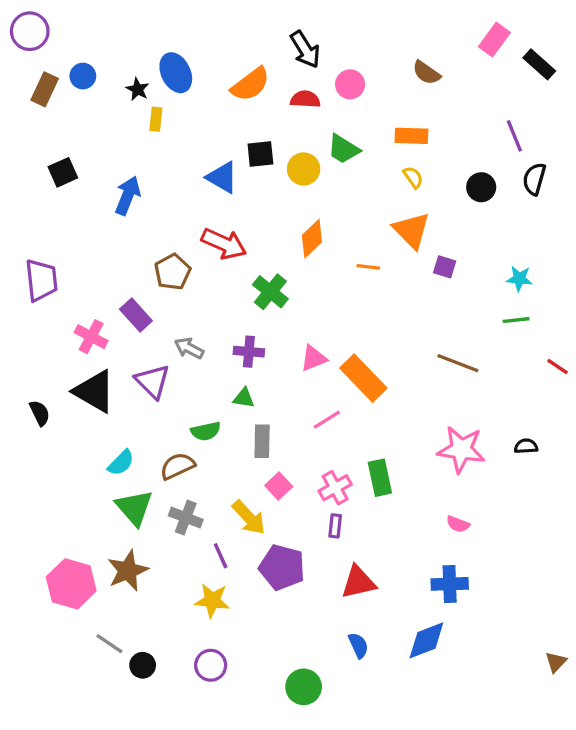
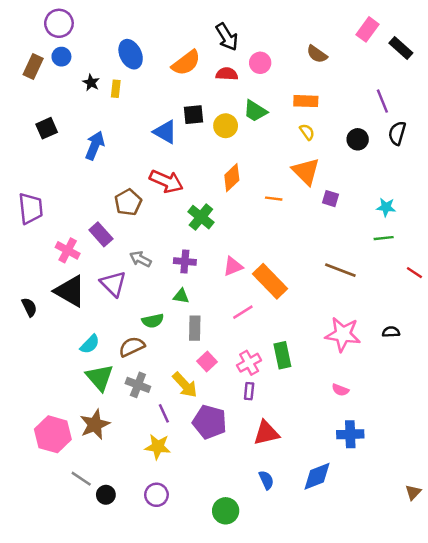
purple circle: (30, 31) -> (59, 23), moved
black star: (138, 89) -> (91, 83), moved
blue cross: (450, 584) -> (350, 434), moved

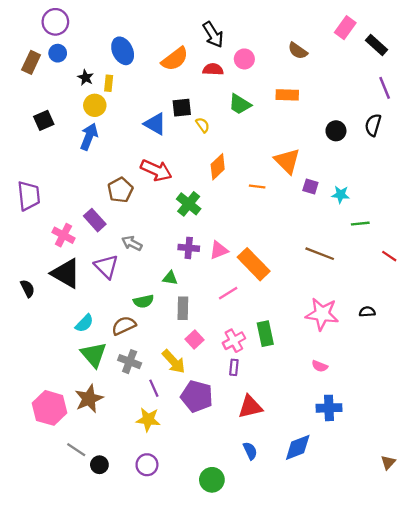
purple line: (382, 101) -> (385, 88), moved
yellow circle: (226, 126) -> (95, 105), moved
yellow semicircle: (307, 132) -> (203, 125), moved
cyan star: (386, 207) -> (341, 195), moved
purple cross: (185, 262) -> (189, 248), moved

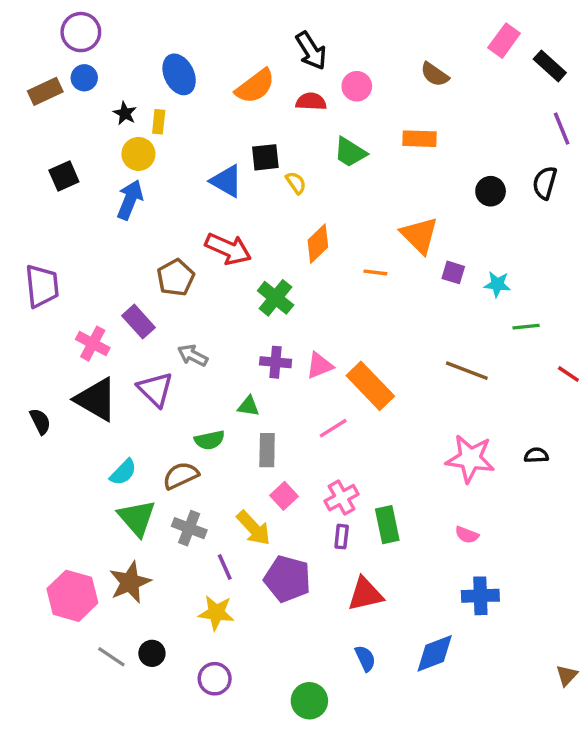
brown rectangle: (31, 62) -> (45, 91), turned 40
green rectangle: (265, 334) -> (387, 525), moved
black circle: (99, 465) -> (152, 653), moved

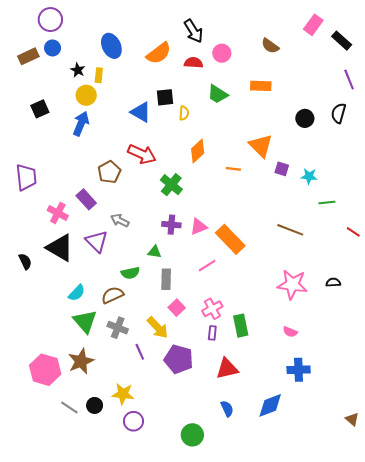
yellow semicircle: (296, 183) -> (184, 113), turned 40
yellow star: (216, 613) -> (123, 394), moved
brown triangle: (567, 675) -> (352, 419), turned -32

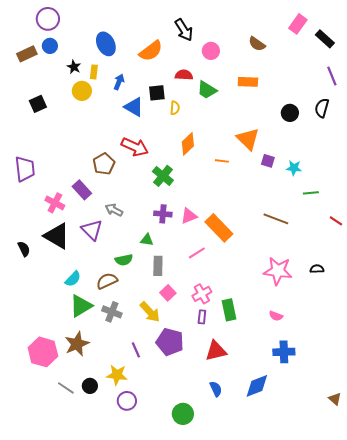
red semicircle: (193, 63) -> (184, 75), moved
blue arrow: (81, 124) -> (119, 82), moved, size x0.7
green triangle: (85, 321) -> (81, 306), turned 40
purple line: (140, 352) -> (136, 350), moved

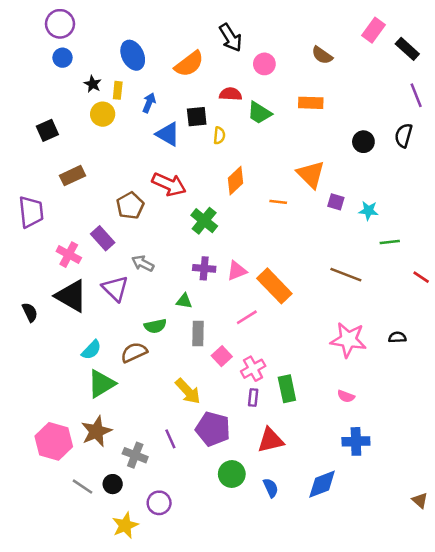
brown rectangle: (27, 54) -> (73, 176), moved
pink square: (168, 293) -> (222, 356), moved
gray cross: (112, 312) -> (135, 455), moved
yellow star: (117, 375) -> (125, 525), moved, turned -30
green circle: (183, 414) -> (232, 474), moved

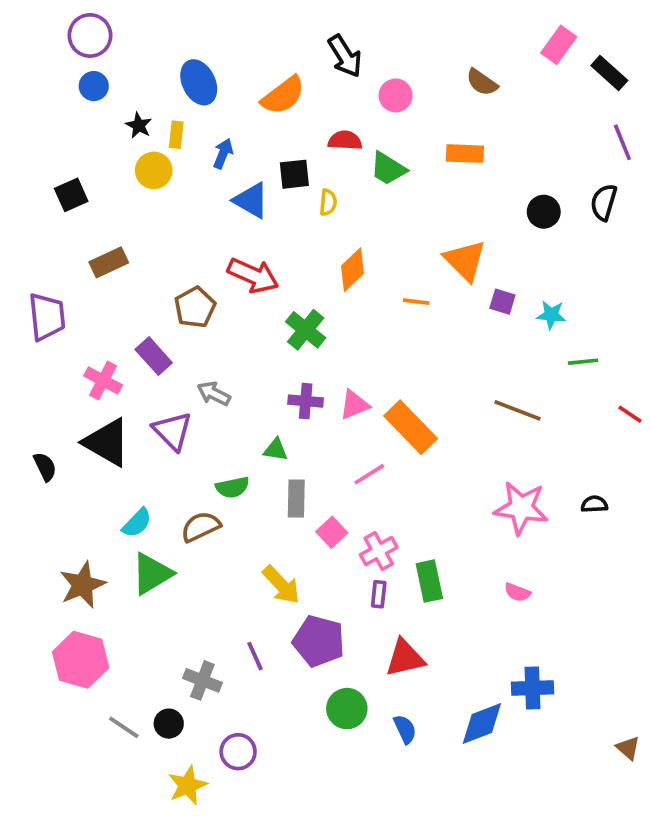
brown star: (96, 431) -> (82, 585), moved
blue cross: (356, 441) -> (532, 688), moved

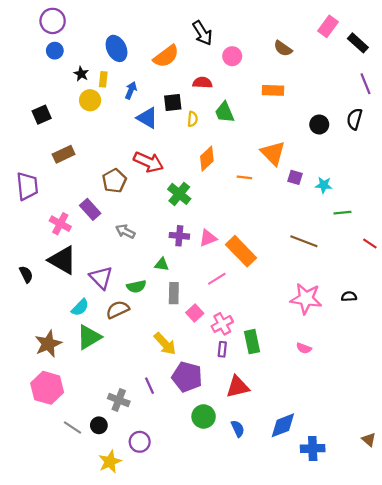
green trapezoid: (388, 169) -> (224, 112), moved, turned 35
purple triangle: (172, 431) -> (101, 278), moved
blue cross: (532, 688) -> (313, 448), moved

